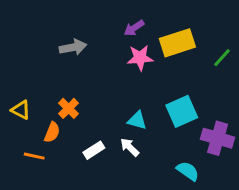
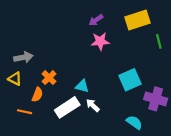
yellow rectangle: (177, 43) -> (138, 20), moved
gray arrow: (73, 47) -> (23, 57), moved
green line: (222, 58) -> (159, 41), turned -56
cyan triangle: (137, 120) -> (82, 86), moved
white rectangle: (94, 150) -> (67, 107), size x1.6

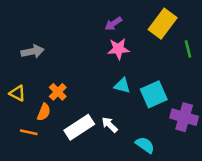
yellow rectangle: (138, 20) -> (163, 24), turned -35
gray arrow: (23, 57) -> (33, 51), moved
cyan triangle: (82, 86) -> (122, 86), moved
cyan semicircle: (134, 122) -> (145, 145), moved

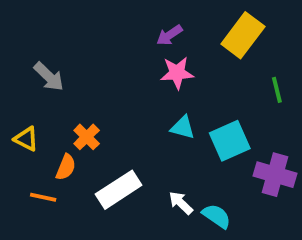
green line: (188, 49) -> (277, 90), moved
gray arrow: (33, 51) -> (49, 77), turned 55
white arrow: (110, 125) -> (181, 203), moved

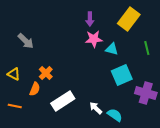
purple arrow: (169, 35) -> (90, 19), turned -56
cyan triangle: (183, 128) -> (112, 49), moved
orange line: (43, 197) -> (15, 106), moved

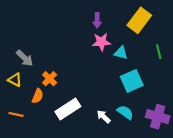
gray arrow: (26, 41) -> (25, 58), moved
purple cross: (146, 93) -> (158, 117), moved
cyan semicircle: (115, 115) -> (125, 112), moved

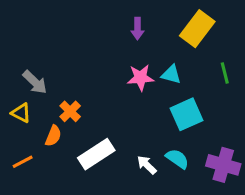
pink star: (101, 42) -> (141, 78), moved
orange line: (16, 114) -> (23, 162), turned -40

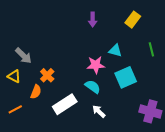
yellow rectangle: (197, 29) -> (133, 20), size x0.7
pink star: (141, 78) -> (96, 65), moved
cyan semicircle: (177, 159) -> (93, 87), moved

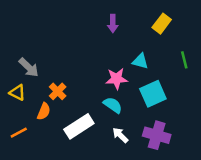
purple cross: (150, 111) -> (157, 135), moved

